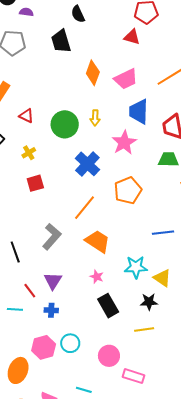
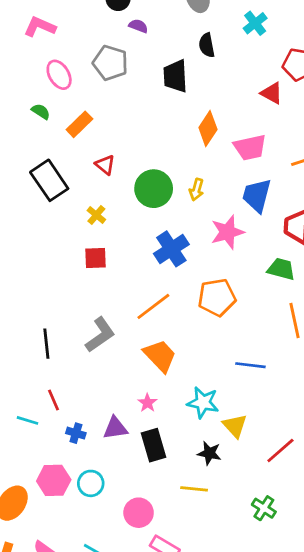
yellow cross: (29, 153) -> (96, 215), turned -32
purple triangle: (53, 281) -> (115, 428), moved, turned 36

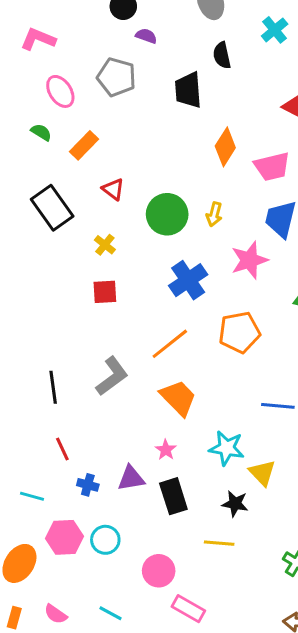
cyan line: (28, 420) -> (32, 496), moved

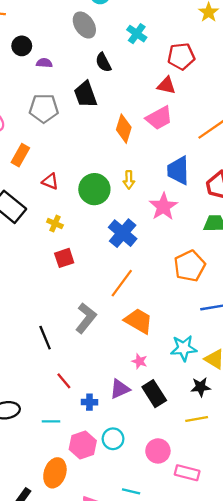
gray pentagon: (116, 77) -> (44, 108), moved
pink trapezoid: (272, 167) -> (159, 118), moved
orange pentagon: (239, 332) -> (190, 266), moved

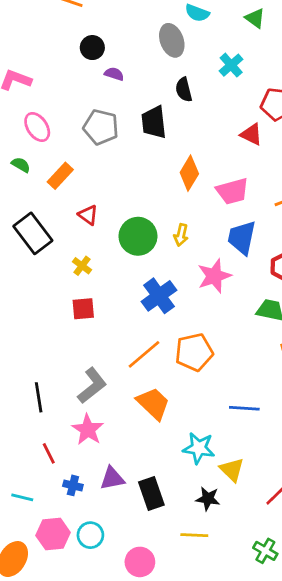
pink trapezoid: (159, 118) -> (232, 191), moved
orange pentagon: (190, 266) -> (194, 352), moved
pink star: (139, 361) -> (88, 430), moved, size x1.6

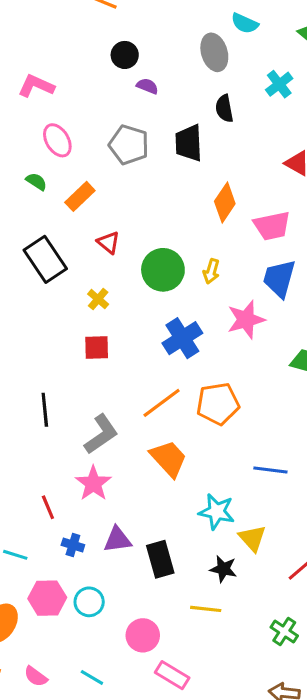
black line: (39, 397) -> (45, 410), moved

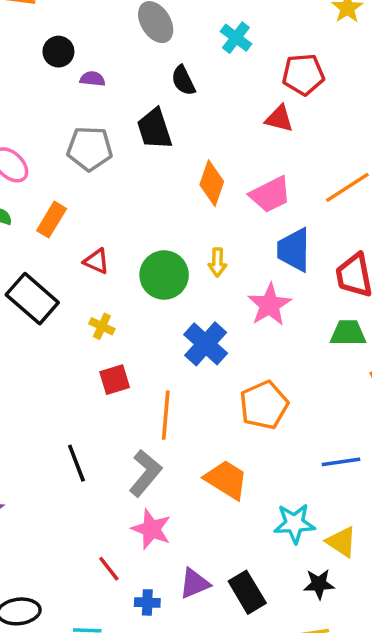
orange line: (162, 403) -> (166, 415), moved, turned -33

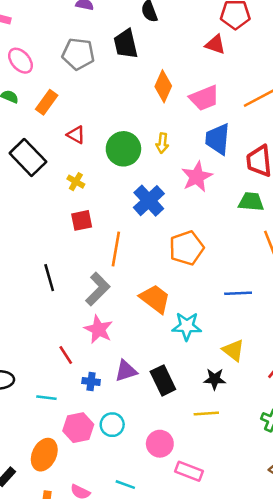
cyan star: (295, 523) -> (187, 326), moved

